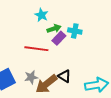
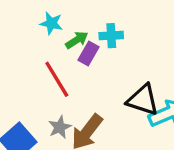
red line: (36, 49) -> (57, 79), turned 65
black triangle: (64, 76) -> (143, 100), moved, size x1.5

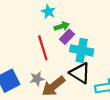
cyan cross: (111, 36) -> (82, 50), moved, size x1.5
black triangle: (143, 100) -> (80, 73), moved

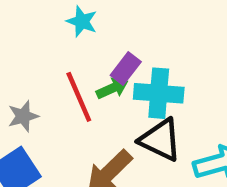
green arrow: (62, 26) -> (112, 88), moved
gray star: (37, 79) -> (23, 116), moved

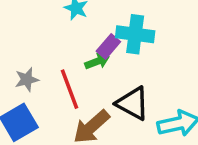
cyan cross: (159, 93) -> (135, 34), moved
red line: (79, 97) -> (69, 89), moved

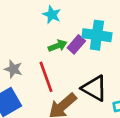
green arrow: (97, 61) -> (58, 46), moved
gray star: (27, 80) -> (13, 69), turned 30

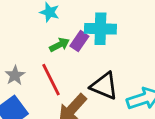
gray star: (13, 69) -> (15, 75), turned 30

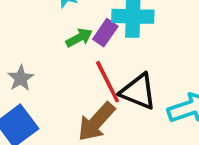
red line: (51, 80) -> (108, 82), moved

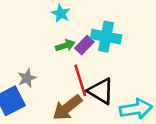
gray star: (21, 78) -> (27, 78), moved

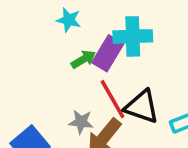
purple rectangle: (84, 45) -> (108, 53), size x1.4
gray star: (27, 78) -> (81, 122), moved, turned -30

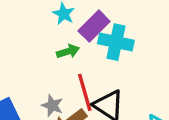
purple rectangle: (108, 53) -> (94, 26), moved

